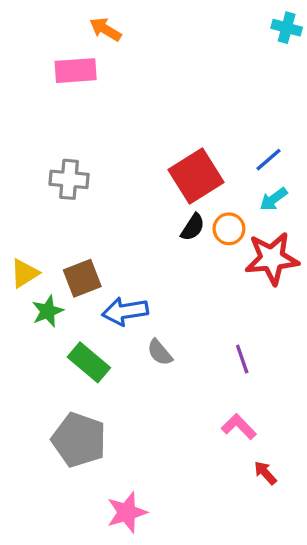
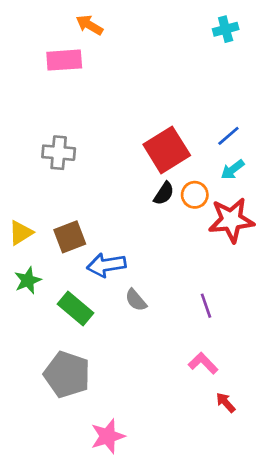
cyan cross: (287, 28) -> (226, 29), moved, turned -30
green star: (48, 311) -> (28, 280), moved

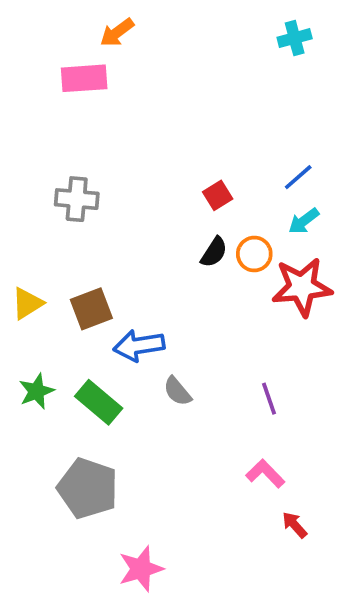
orange arrow: (89, 25) -> (117, 33), turned -68
red square: (167, 150) -> (218, 195), size x0.5
green star: (28, 280) -> (36, 391), moved

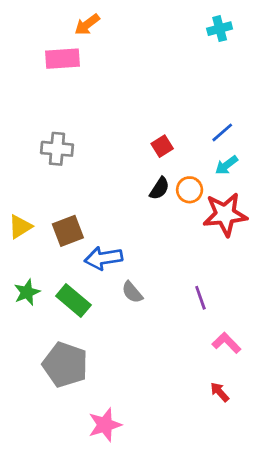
pink L-shape: (265, 474) -> (226, 343), moved

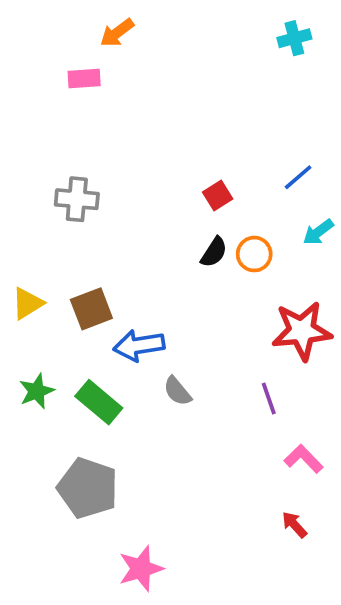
pink rectangle: (62, 59) -> (84, 78), size x0.7
cyan arrow: (226, 165) -> (318, 232), moved
red star: (225, 214) -> (302, 331), moved

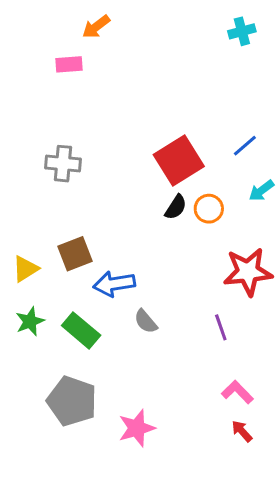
red square: (218, 196) -> (179, 161), size x2.0
yellow triangle: (27, 303) -> (25, 269), moved
pink L-shape: (304, 459) -> (237, 392), moved
pink star: (141, 569) -> (137, 428), moved

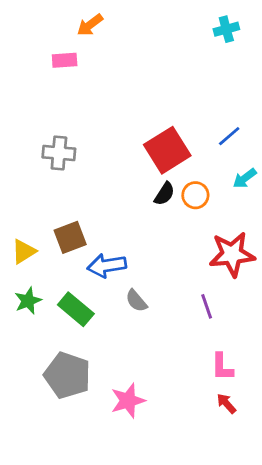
pink L-shape: (237, 392) -> (222, 367), turned -136

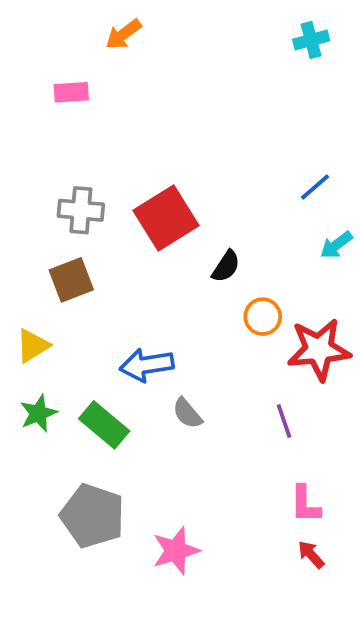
pink rectangle: (65, 60) -> (71, 92), moved
red square: (167, 150) -> (166, 218), moved
orange circle: (195, 195) -> (263, 317), moved
brown square: (70, 237) -> (71, 280), moved

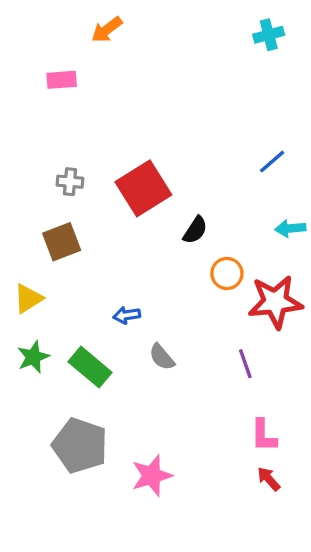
gray cross: (81, 210) -> (70, 182), size x0.7
cyan arrow: (336, 245) -> (290, 228), moved, turned 32
blue arrow: (147, 365) -> (127, 315), size x0.6

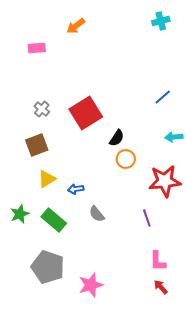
orange arrow: (107, 30) -> (76, 26), moved
gray cross: (70, 182) -> (42, 109), turned 35
orange circle: (227, 273) -> (126, 159), moved
yellow triangle: (28, 299) -> (47, 179), moved

